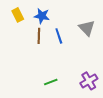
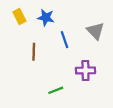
brown line: (39, 36) -> (34, 52), moved
purple cross: (89, 81) -> (85, 70), moved, turned 30

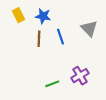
brown line: (34, 52) -> (39, 39), moved
purple cross: (85, 70) -> (80, 76), moved, turned -30

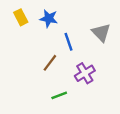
brown line: (39, 39) -> (50, 63), moved, turned 35
purple cross: (80, 76) -> (85, 73), moved

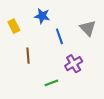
yellow rectangle: (21, 17) -> (14, 26), moved
brown line: (50, 63) -> (28, 56), moved, turned -42

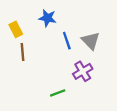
gray triangle: (88, 28) -> (91, 41), moved
brown line: (28, 56) -> (23, 52), moved

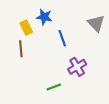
yellow rectangle: (16, 29) -> (26, 28), moved
gray triangle: (91, 41) -> (96, 23), moved

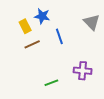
brown line: (21, 49) -> (32, 44), moved, turned 70
purple cross: (77, 67) -> (83, 71), moved, turned 36

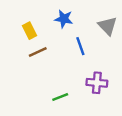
blue star: (42, 16) -> (64, 19), moved
blue line: (59, 36) -> (80, 46), moved

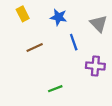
yellow rectangle: (29, 31) -> (23, 14), moved
purple cross: (97, 83) -> (95, 66), moved

